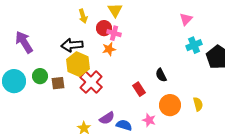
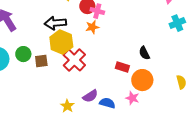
red rectangle: (139, 89) -> (122, 67), turned -40
orange circle: (170, 105) -> (142, 80), moved

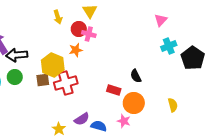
black arrow: (55, 23) -> (17, 55), moved
orange star: (92, 27) -> (76, 50), moved
red cross: (74, 60) -> (66, 83), turned 30
brown square: (41, 61) -> (43, 80), moved

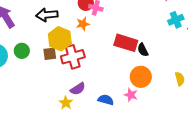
black arrow: (17, 55) -> (47, 15), moved
red rectangle: (114, 90) -> (126, 43), moved, size x1.6
purple semicircle: (82, 119) -> (78, 89), moved

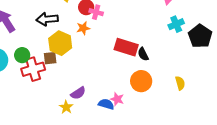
red cross: (73, 57) -> (33, 69), moved
pink star: (131, 95) -> (117, 99), moved

